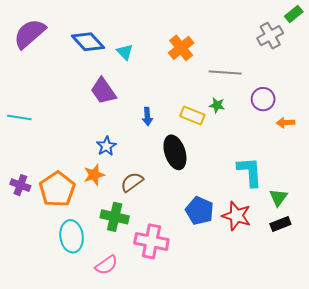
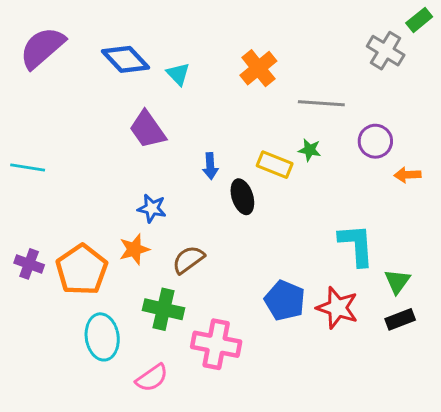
gray cross: (270, 36) -> (386, 51), turned -30
blue star: (106, 146) -> (152, 208), turned -30
black ellipse: (175, 152) -> (242, 197), moved, size x0.7

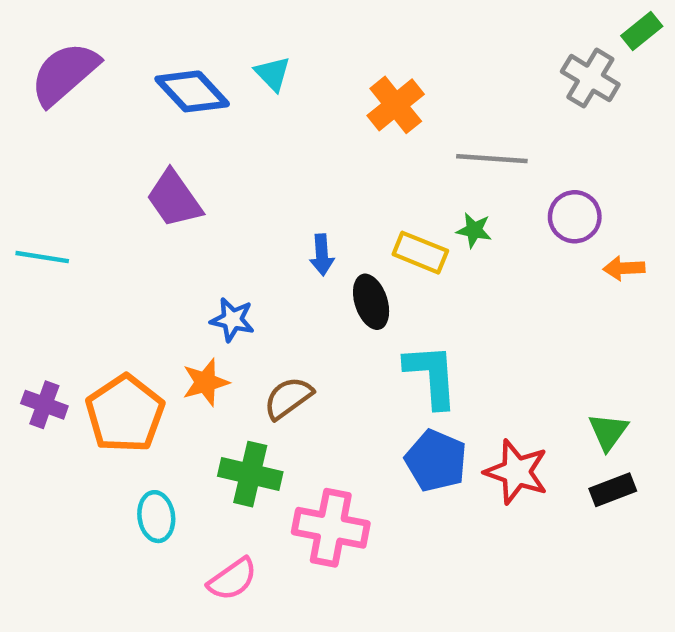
cyan triangle: (178, 74) -> (273, 74), moved
purple trapezoid: (147, 130) -> (174, 199), moved
cyan L-shape: (356, 245) -> (431, 376), moved
cyan ellipse: (102, 337) -> (156, 517), size x0.7

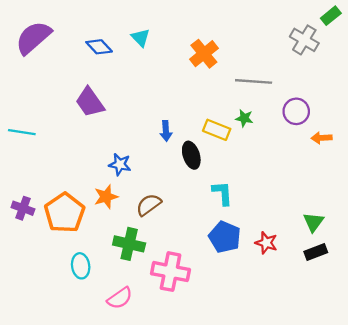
blue diamond: (192, 91) -> (99, 47), size x0.7
cyan L-shape: (431, 376) -> (222, 193), size x0.7
red star: (516, 472) -> (266, 243), size x0.7

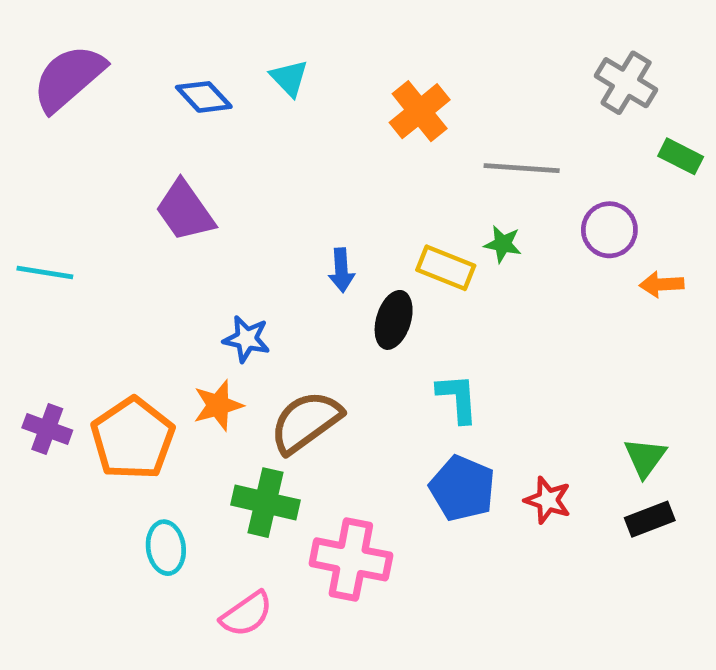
green rectangle: (331, 16) -> (681, 156), moved, turned 66
black ellipse: (191, 155) -> (394, 320), turned 35
brown semicircle: (149, 205) -> (306, 422), size x1.4

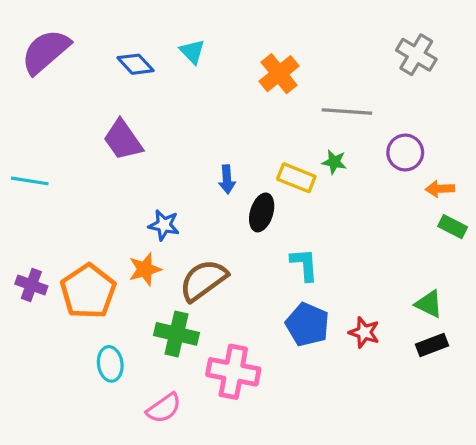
green rectangle: (681, 156) -> (453, 227), moved
green triangle: (645, 457) -> (429, 304), turned -40

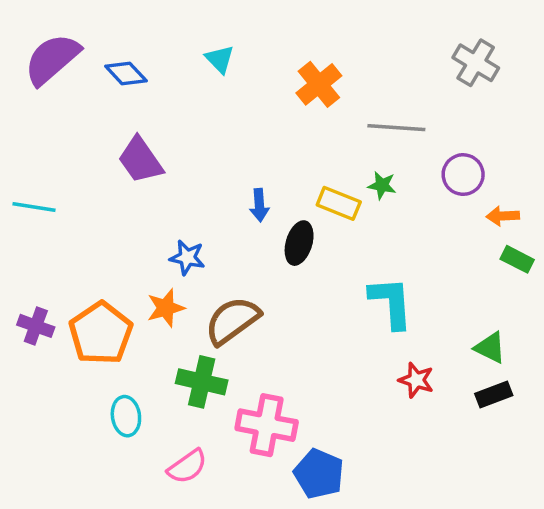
blue diamond: (135, 64) -> (126, 74), moved
cyan L-shape: (304, 265) -> (391, 303), moved, size x1.4
blue pentagon: (307, 324) -> (319, 474), moved

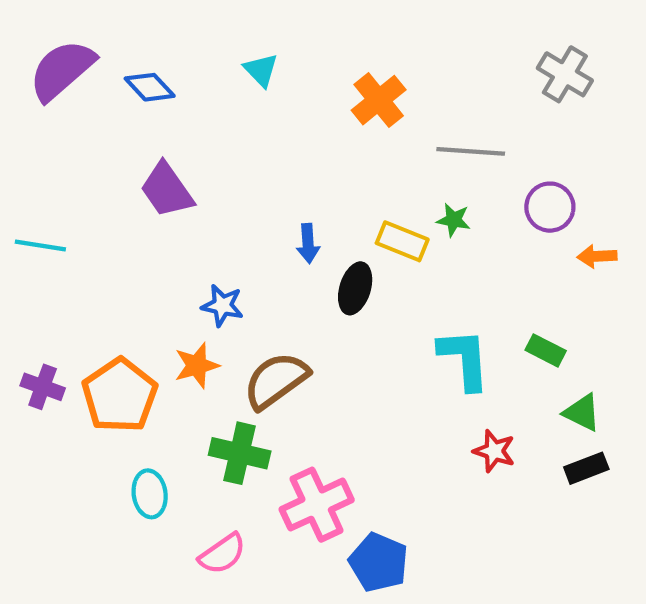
green rectangle: (517, 259) -> (546, 350), moved
pink cross: (267, 425) -> (317, 505), turned -36

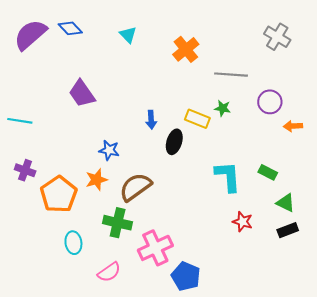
blue diamond: (150, 87) -> (70, 28), moved
purple cross: (43, 387) -> (25, 170), moved

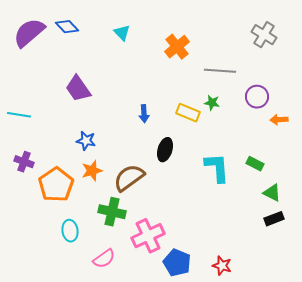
black ellipse: (174, 142) -> (165, 150), moved
blue star: (109, 150) -> (86, 141), moved
red star: (243, 222) -> (222, 266), moved

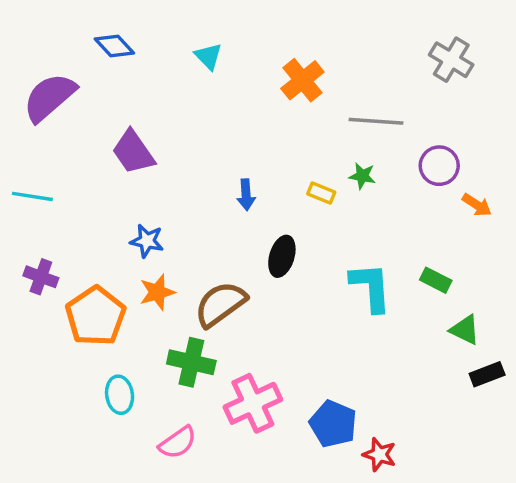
purple semicircle: (29, 33) -> (49, 97), moved
yellow rectangle: (188, 113) -> (321, 193), size x0.7
orange arrow: (279, 120) -> (477, 205), turned -144
black rectangle: (274, 219) -> (487, 374), moved
blue pentagon: (177, 263) -> (333, 424), moved

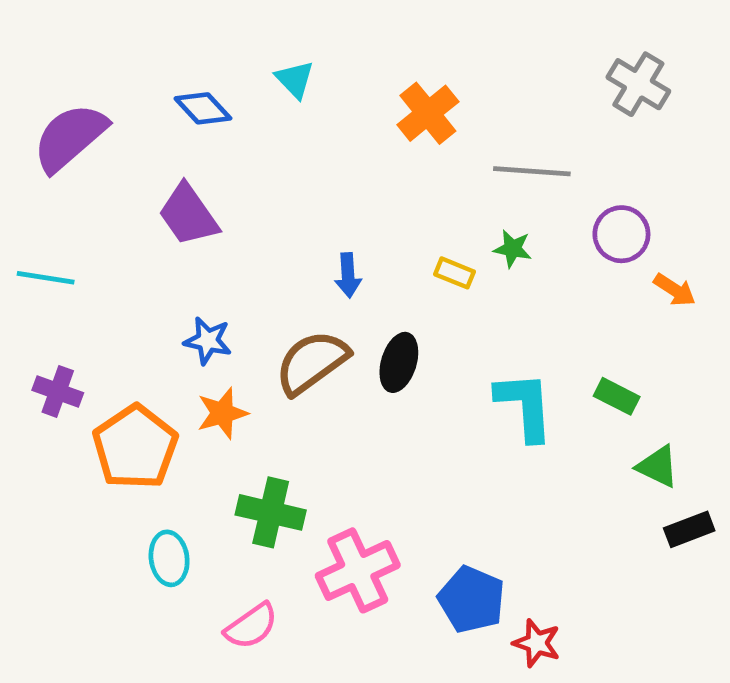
blue diamond: (114, 46) -> (203, 108), moved
brown semicircle: (220, 304) -> (312, 362), moved

